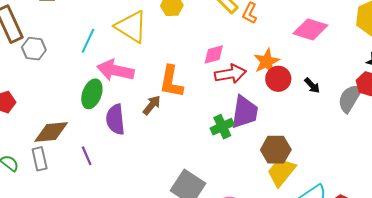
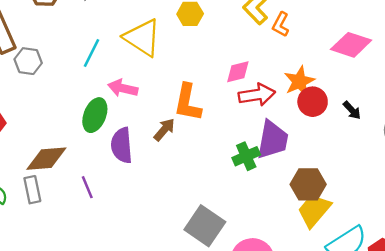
pink arrow: (115, 70) -> (123, 88), size x0.7

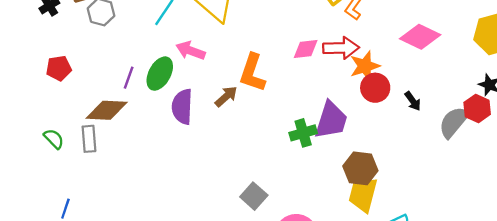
red arrow: (257, 95) -> (341, 48), moved
purple line: (87, 187) -> (129, 78), moved, turned 35
yellow trapezoid: (314, 210) -> (363, 195), turned -33
gray square: (205, 226) -> (254, 196), size x0.7

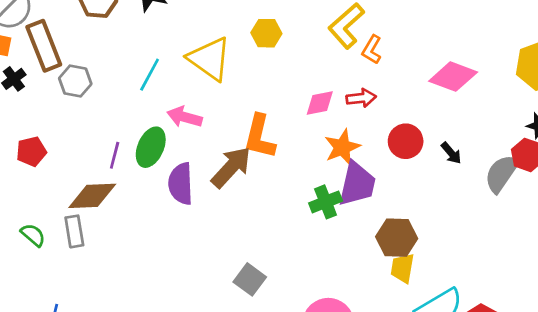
red arrow: (341, 48) -> (361, 98), size x0.7
orange star: (365, 66) -> (342, 147), moved
brown arrow: (226, 96) -> (231, 167), size x1.6
yellow trapezoid: (363, 195) -> (402, 268), size x0.7
gray square: (254, 196) -> (250, 279), moved

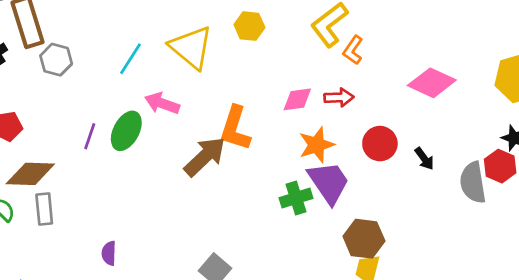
gray semicircle: (502, 173) -> (473, 183), turned -48
purple semicircle: (181, 184) -> (109, 253), moved, size x0.6
purple trapezoid: (357, 184) -> (329, 182), turned -51
brown diamond: (92, 196) -> (30, 174), moved

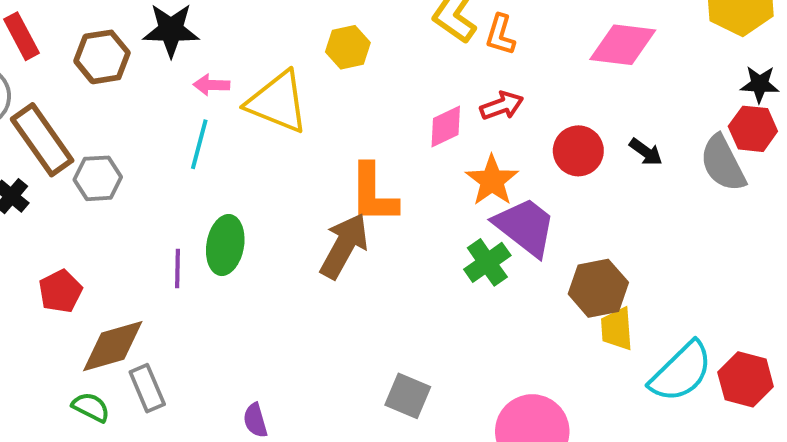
pink arrow: (162, 103) -> (211, 85), moved, size x0.7

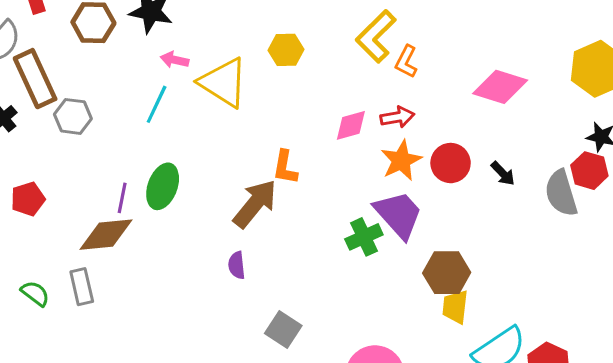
orange star: (492, 181) -> (401, 160), moved
orange L-shape: (373, 194) -> (285, 167), size x0.7
brown diamond: (113, 346) -> (106, 235), moved
purple semicircle: (255, 420) -> (237, 265), moved

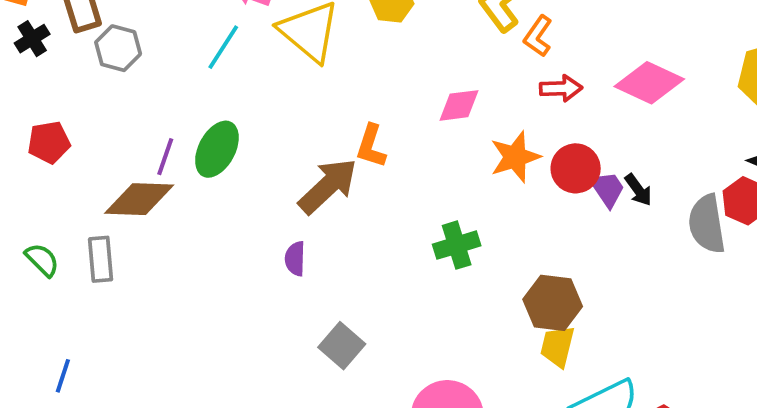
red arrow: (397, 117) -> (561, 88), moved
purple trapezoid: (398, 214) -> (607, 189), moved, size x0.6

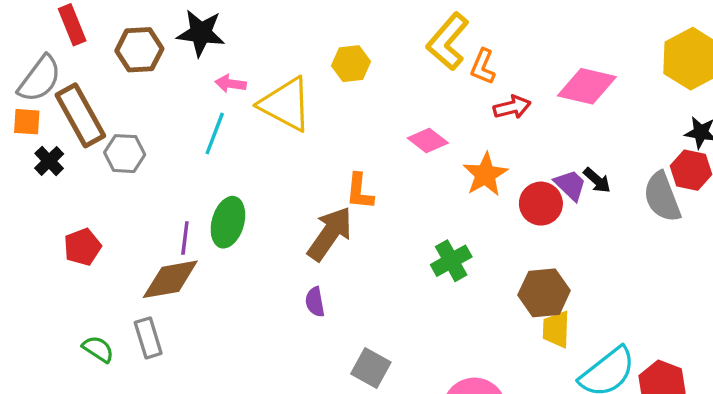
pink diamond: (459, 105) -> (428, 140), turned 57
red circle: (576, 168) -> (541, 204), moved

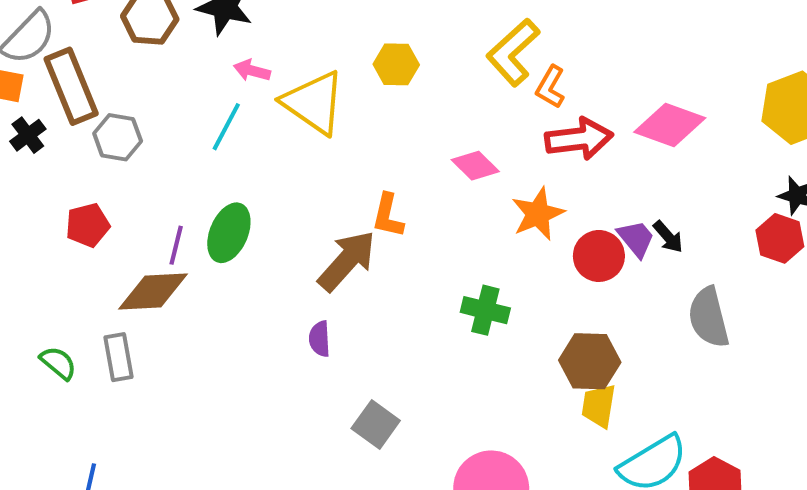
red arrow: (512, 107) -> (579, 139), size x1.5
gray semicircle: (662, 197) -> (709, 317), moved
red pentagon: (82, 247) -> (88, 225), moved
green cross: (451, 261) -> (485, 310), turned 36

